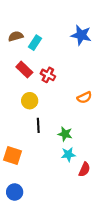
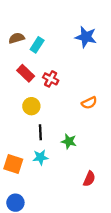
cyan star: (68, 154) -> (40, 157), moved

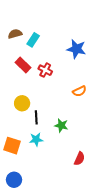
blue star: (86, 37) -> (76, 49), moved
yellow circle: (31, 106) -> (22, 103), moved

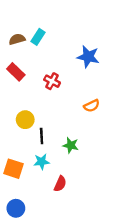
cyan rectangle: (33, 40) -> (38, 37), moved
red rectangle: (23, 65) -> (16, 72), moved
red semicircle: (79, 159) -> (60, 184), moved

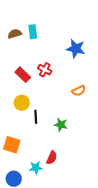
cyan rectangle: (38, 37) -> (33, 32), turned -40
red rectangle: (16, 72) -> (23, 75), moved
cyan star: (42, 162) -> (36, 168), moved

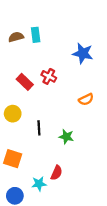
yellow circle: (22, 103) -> (13, 114), moved

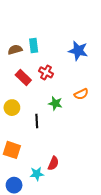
cyan rectangle: (36, 35) -> (34, 45), moved
brown semicircle: (16, 37) -> (15, 50), moved
green star: (66, 137) -> (55, 103), moved

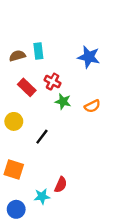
green star: (55, 103) -> (63, 101), moved
black line: (37, 121) -> (42, 137), turned 40

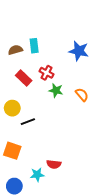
orange semicircle: (92, 106) -> (82, 95), turned -104
black line: (42, 137) -> (28, 122), moved, turned 32
red semicircle: (61, 185) -> (54, 164), turned 72

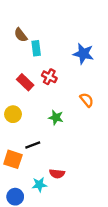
brown semicircle: (15, 50) -> (21, 35), moved, turned -112
green star: (56, 90) -> (56, 117), moved
black line: (28, 122) -> (33, 145), moved

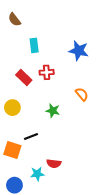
brown semicircle: (21, 35) -> (14, 20), moved
red cross: (49, 77) -> (47, 72), turned -32

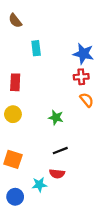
red cross: (47, 72) -> (81, 77), moved
red rectangle: (24, 78) -> (15, 82), moved, turned 49
black line: (31, 137) -> (60, 151), moved

